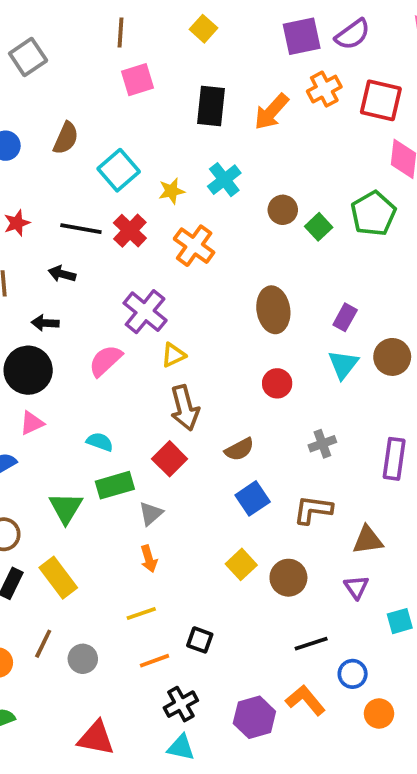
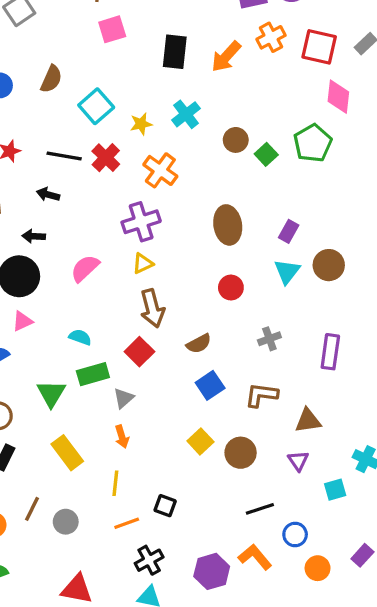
purple cross: (145, 312) -> (141, 222), moved, turned 33
yellow rectangle: (58, 578) -> (67, 453), moved
yellow line: (141, 614) -> (115, 483), turned -65

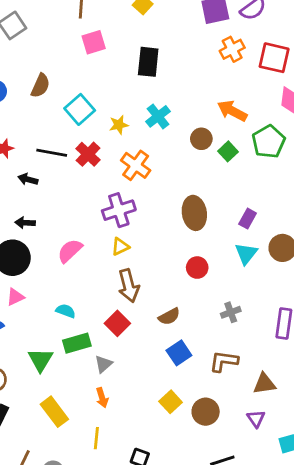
orange arrow: (226, 57) -> (232, 111), moved, turned 76
black arrow: (48, 194) -> (28, 179), moved

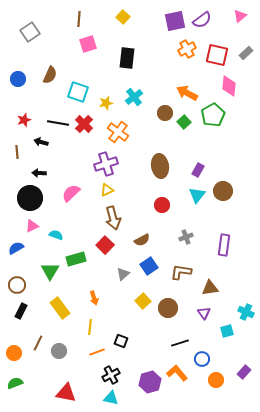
cyan square: (80, 109) -> (78, 92), turned -30
cyan semicircle: (66, 311) -> (56, 235), moved
gray triangle: (103, 364) -> (123, 274), moved

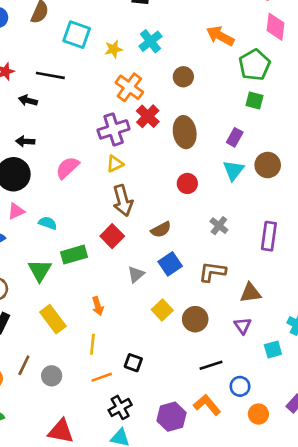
brown circle: (165, 113) -> (183, 77), moved
green square: (184, 122) -> (254, 100), moved, turned -32
red cross: (84, 124) -> (148, 116), moved
gray cross: (186, 237) -> (219, 226), turned -32

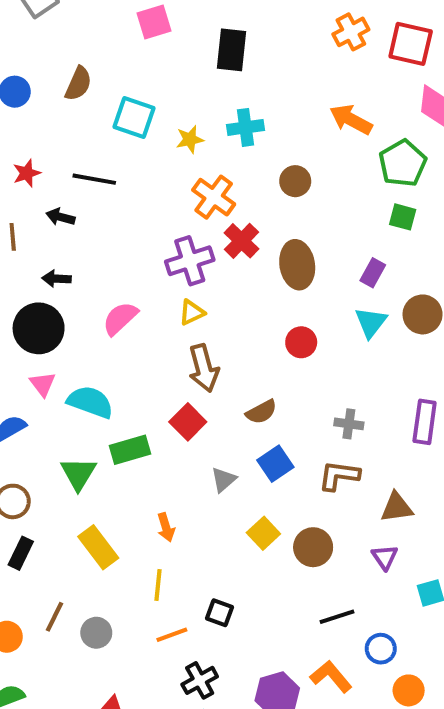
cyan cross: (150, 41) -> (245, 127), turned 30
pink triangle: (16, 211) -> (43, 384), turned -42
cyan semicircle: (48, 223) -> (90, 402), size x1.6
gray cross: (219, 226) -> (349, 424), moved, turned -30

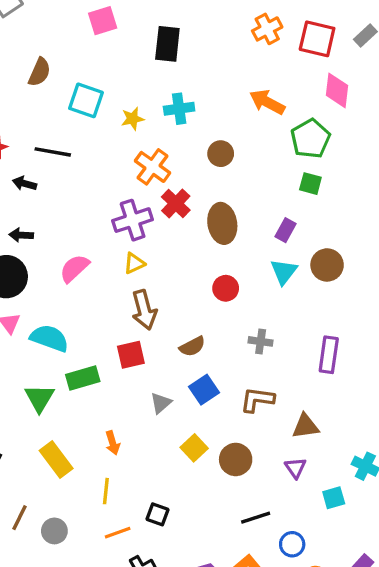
red square: (188, 422) -> (131, 355), turned 32
gray cross: (349, 424) -> (261, 341), moved

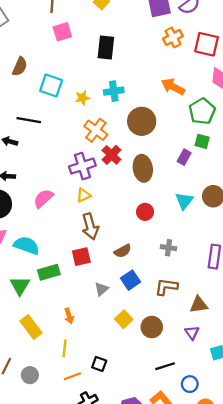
brown circle: (221, 154) -> (142, 121), size x1.6
purple rectangle: (285, 230) -> (184, 157), moved

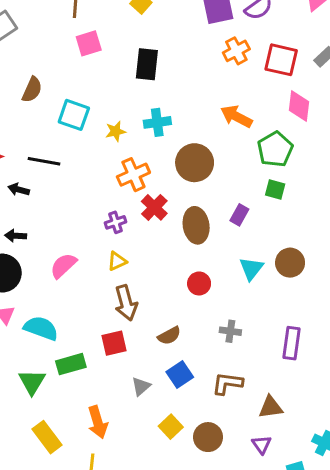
orange cross: (96, 130) -> (133, 175), turned 30
purple rectangle: (184, 157) -> (239, 215), moved
purple cross: (82, 166) -> (116, 222), size x0.6
orange arrow: (69, 316) -> (98, 422), size x1.5

